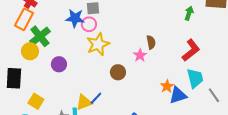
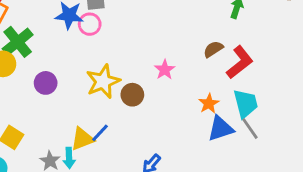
brown semicircle: (151, 42) -> (213, 49), moved, turned -112
yellow star: (98, 44) -> (103, 81), moved
orange star: (167, 86) -> (209, 104), moved
gray line: (214, 95) -> (250, 129), moved

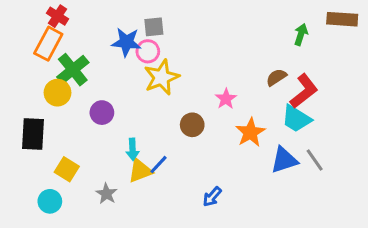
yellow star: (103, 81) -> (162, 77), moved
orange star: (209, 104) -> (250, 132), moved, size x1.4
cyan trapezoid: (246, 104) -> (296, 119), moved, turned 136
cyan arrow: (69, 158) -> (133, 149), moved

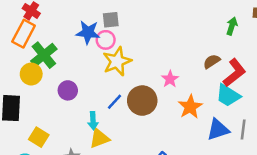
brown circle: (192, 125) -> (142, 101), size x1.5
gray line: (315, 160) -> (243, 130), turned 42
blue line: (159, 165) -> (114, 102), moved

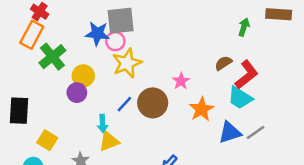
gray square: (111, 20) -> (121, 21), size x1.6
yellow circle: (31, 74) -> (83, 76), moved
gray line: (243, 130) -> (255, 132), turned 48

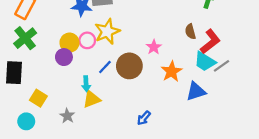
pink circle: (115, 41) -> (87, 40), moved
green cross: (52, 57) -> (25, 38), moved
brown semicircle: (223, 63) -> (190, 32), turned -72
gray line: (255, 132) -> (221, 66), moved

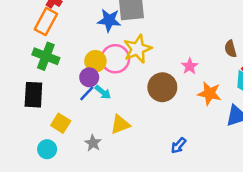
green cross: (25, 38) -> (46, 56), turned -30
pink circle: (87, 40) -> (115, 59), size x1.5
blue line: (105, 67) -> (87, 93), moved
orange star: (172, 71) -> (209, 93), turned -30
cyan arrow: (86, 84) -> (103, 92), moved, turned -48

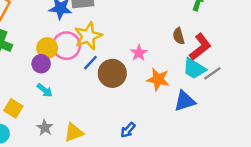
cyan arrow: (103, 92) -> (45, 90), moved
blue line: (87, 93) -> (91, 63), moved
yellow triangle: (120, 124) -> (74, 132), moved

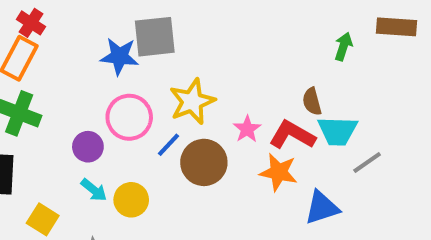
yellow star: (88, 36) -> (192, 102), moved
red L-shape: (200, 47) -> (292, 135), moved, turned -112
yellow circle: (47, 48) -> (131, 200), moved
cyan trapezoid: (194, 69) -> (338, 131), moved, turned -30

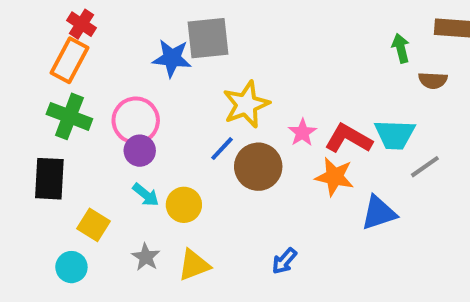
green arrow: (343, 46) -> (401, 48), turned -32
brown semicircle: (312, 102) -> (433, 80), moved, turned -72
pink circle: (129, 117) -> (136, 120), moved

